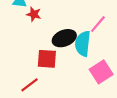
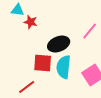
cyan semicircle: (83, 44) -> (64, 67), moved

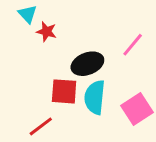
cyan triangle: (18, 10) -> (28, 14), turned 40

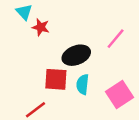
cyan semicircle: (95, 97) -> (83, 84), size x0.7

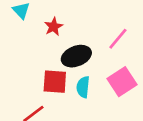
red star: (41, 27) -> (53, 27), moved, turned 30
pink square: (119, 95) -> (122, 82), moved

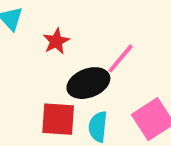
pink line: (118, 39) -> (121, 58), moved

